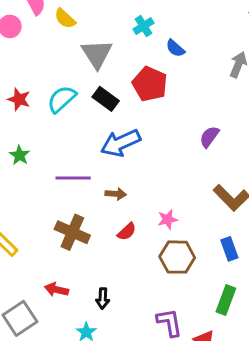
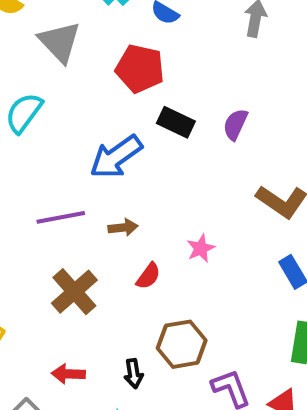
black rectangle: (106, 99) -> (176, 122), moved
brown cross: (72, 232) -> (74, 292), turned 36
brown hexagon: (177, 257) -> (182, 344), moved

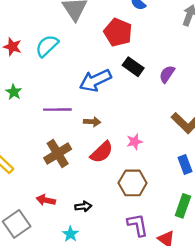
red semicircle: (148, 276) -> (102, 152), size x1.5
brown hexagon: (182, 344) -> (133, 183), moved
black arrow: (134, 373) -> (83, 206), turned -98

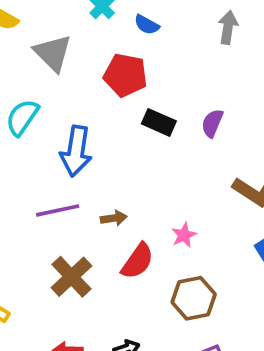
blue arrow: (95, 80) -> (76, 151), moved, turned -44

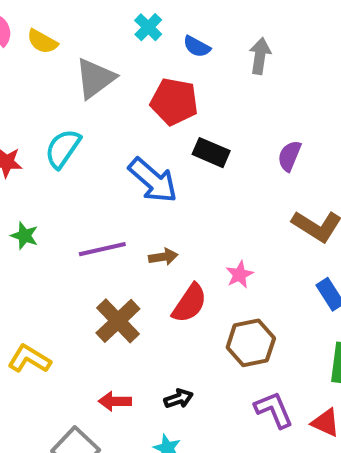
gray arrow: (228, 27) -> (260, 56), moved
gray triangle: (53, 53) -> (95, 78), turned 39
purple semicircle: (212, 123) -> (289, 156), moved
blue arrow: (76, 151) -> (153, 180), moved, turned -57

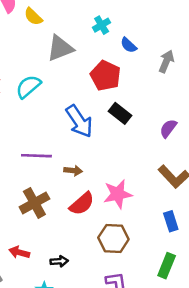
pink star: (240, 275) -> (118, 194), size x1.6

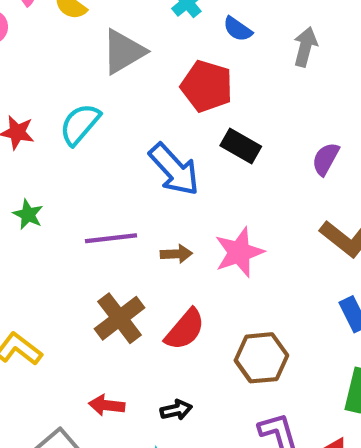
pink star: (118, 194) -> (239, 252), moved
red semicircle: (82, 204) -> (185, 330), moved

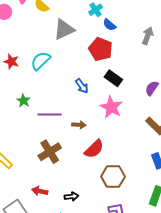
blue semicircle: (238, 29) -> (109, 25), moved
blue arrow: (174, 169) -> (82, 86), size x0.6
green star: (28, 214) -> (23, 101), moved
pink star: (239, 252) -> (111, 107), moved, turned -30
red semicircle: (185, 330) -> (94, 149), moved

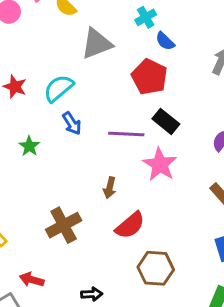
blue arrow: (82, 86) -> (72, 123), moved
purple line: (50, 115) -> (126, 134), moved
brown arrow: (79, 125) -> (110, 188), turned 96
red arrow: (40, 191) -> (32, 280), moved

